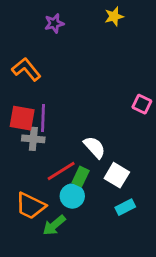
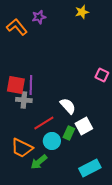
orange L-shape: (26, 69) -> (17, 27), moved
white square: (117, 175) -> (84, 126), turned 30
green rectangle: (81, 177) -> (69, 133), moved
cyan rectangle: (125, 207) -> (90, 168), moved, size x1.5

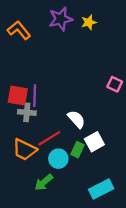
yellow star: (82, 12) -> (89, 22), moved
purple star: (39, 17) -> (61, 19), moved, size x1.5
orange trapezoid: (22, 148) -> (25, 150), moved

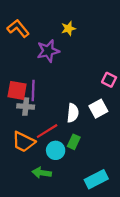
purple star: (61, 19) -> (48, 51), moved
yellow star: (89, 22) -> (68, 28), moved
white semicircle: (76, 119) -> (73, 113), turned 48
white square: (94, 142) -> (98, 109), moved
green arrow: (44, 182) -> (42, 173), turned 48

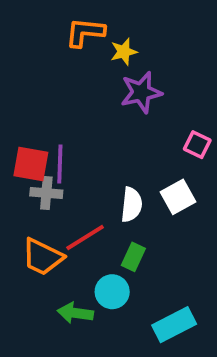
orange L-shape: (18, 28) -> (85, 32), moved, turned -45
purple star: (48, 51) -> (141, 92), moved
cyan circle: (56, 150) -> (112, 292), moved

